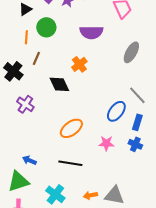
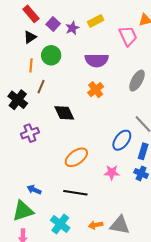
orange cross: (79, 64) -> (96, 90), moved
purple cross: (25, 104) -> (30, 133), turned 36

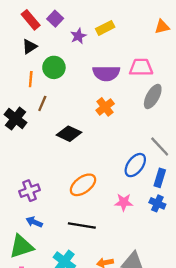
purple square: (53, 24) -> (55, 19), moved
pink trapezoid: (128, 36) -> (141, 67), moved, turned -65
black diamond: (64, 113) -> (69, 134), turned -40
purple cross: (30, 133) -> (30, 191), moved

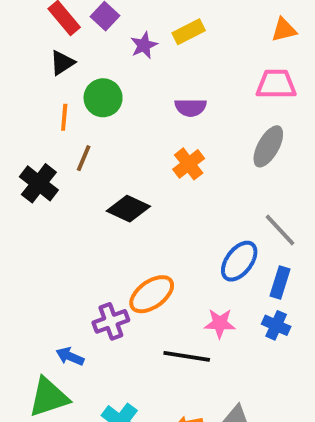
pink trapezoid: (141, 67) -> (276, 84), moved
purple semicircle: (106, 73) -> (191, 108), size x0.7
purple cross: (30, 191) -> (111, 321), moved
black line: (82, 226) -> (187, 356), moved

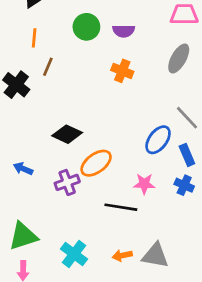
green circle: (103, 98) -> (86, 27), moved
orange cross: (189, 164) -> (122, 71), turned -30
black diamond: (128, 209) -> (67, 134), moved
blue rectangle: (280, 283) -> (187, 155), turned -40
blue arrow: (70, 356) -> (23, 169), moved

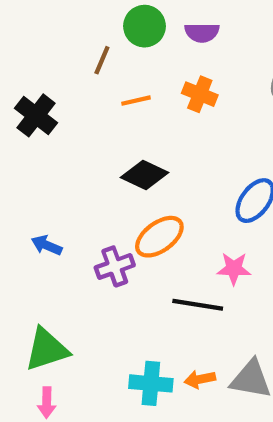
orange line: (34, 38) -> (136, 101), moved, turned 72
brown line: (48, 67) -> (102, 60), moved
black diamond: (67, 134) -> (144, 175), moved
cyan cross: (74, 254) -> (151, 383), moved, turned -32

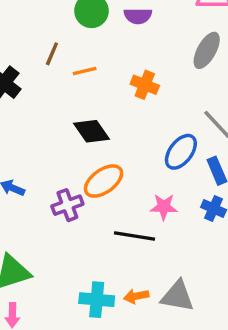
brown line: (102, 60) -> (52, 54), moved
orange cross: (200, 94) -> (145, 85), moved
black diamond: (144, 175) -> (91, 131), turned 30

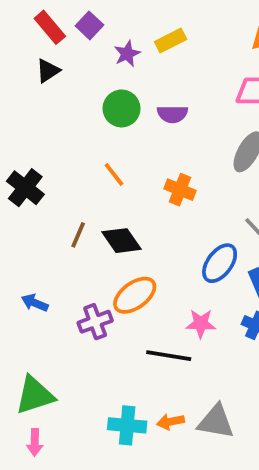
brown line: (52, 54) -> (78, 235), moved
orange line: (85, 71) -> (114, 174), turned 65

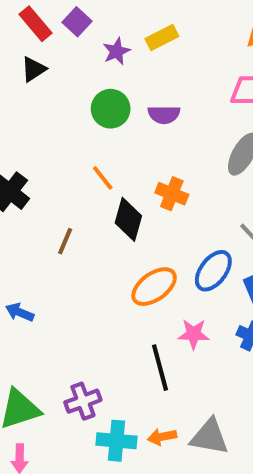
black diamond: (122, 241) -> (128, 219), moved, turned 51
orange ellipse: (135, 295) -> (154, 287), moved
purple cross: (95, 322) -> (83, 401), moved
black line: (169, 356) -> (160, 368), turned 66

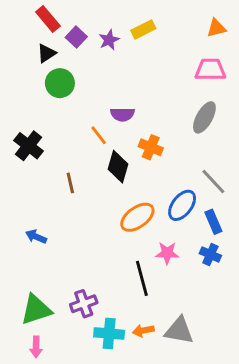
purple square: (77, 22) -> (76, 37), moved
green circle: (111, 109) -> (60, 83), moved
purple semicircle: (164, 115) -> (122, 114), moved
brown line: (65, 241) -> (70, 183), turned -36

